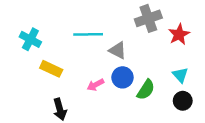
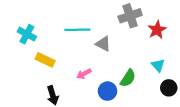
blue circle: (123, 77) -> (108, 91), moved
black circle: (183, 101) -> (169, 88), moved

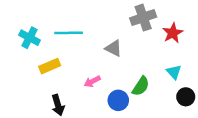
cyan line: (77, 30) -> (69, 33), moved
yellow rectangle: (45, 60) -> (50, 66), turned -48

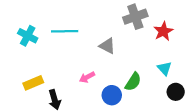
yellow rectangle: (50, 66) -> (33, 83), moved

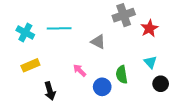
pink arrow: (87, 77) -> (80, 70), turned 72
green semicircle: (133, 82) -> (122, 75), turned 138
yellow rectangle: (33, 83) -> (30, 65), moved

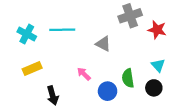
red star: (149, 28) -> (157, 30), turned -30
black circle: (161, 84) -> (154, 88), moved

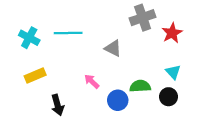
red star: (157, 30) -> (172, 33), turned 30
green semicircle: (128, 78) -> (140, 86), turned 96

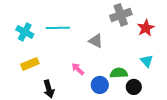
black circle: (168, 97) -> (134, 87), moved

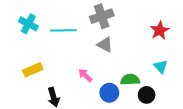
gray cross: (121, 15) -> (102, 16), moved
cyan cross: (25, 32) -> (28, 24), moved

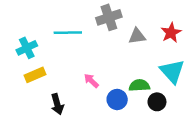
cyan cross: (28, 24) -> (27, 48), moved, turned 36
gray triangle: (105, 45) -> (137, 36), moved, turned -35
cyan triangle: (161, 66) -> (172, 71), size x1.6

